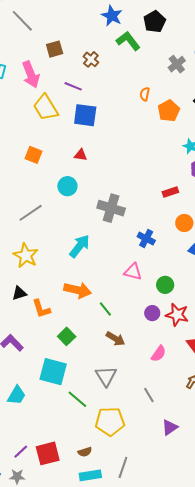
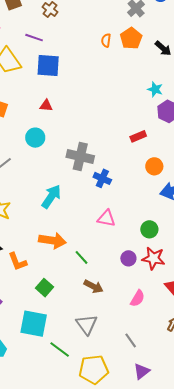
orange pentagon: (169, 111) -> (131, 38), moved
blue cross: (146, 239) -> (102, 178), moved
green circle: (165, 285) -> (149, 229), moved
purple triangle: (170, 427) -> (142, 371), moved

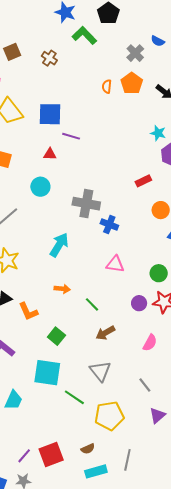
purple line: (34, 38) -> (71, 136), moved
orange arrow: (52, 241) -> (62, 289), size x0.6
brown arrow: (94, 286) -> (105, 333), turned 126

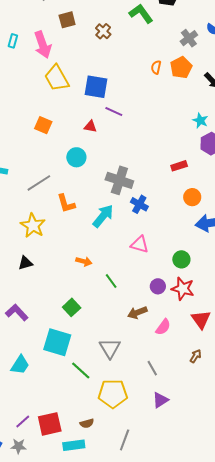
cyan arrow: (59, 245) -> (103, 216), moved
orange L-shape: (28, 311) -> (66, 204), moved
brown arrow: (105, 333) -> (137, 313), moved
cyan rectangle: (96, 471) -> (74, 445), moved

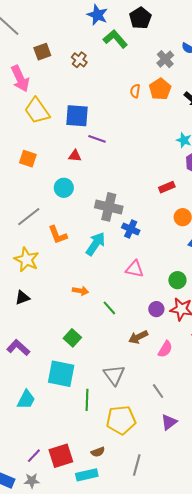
green line: (81, 371) -> (87, 400), turned 55

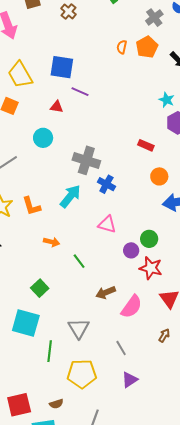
yellow trapezoid: (37, 111) -> (20, 75), moved
red rectangle: (167, 187) -> (146, 145), turned 42
orange L-shape: (58, 235) -> (31, 206), moved
purple circle: (156, 309) -> (131, 250), moved
pink semicircle: (165, 349) -> (132, 307), size x1.4

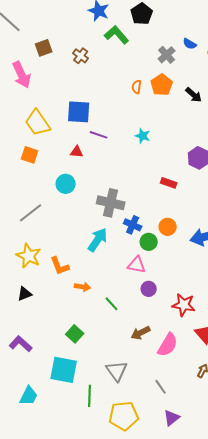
cyan star: (167, 100) -> (143, 136), moved
orange circle: (159, 176) -> (168, 227), moved
orange L-shape: (31, 206) -> (60, 266), moved
green circle: (149, 239) -> (149, 242), moved
purple circle: (131, 250) -> (149, 289), moved

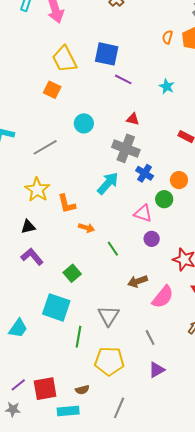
red triangle: (77, 152) -> (133, 119), moved
green circle: (149, 242) -> (164, 199), moved
purple L-shape: (21, 344) -> (32, 257), moved

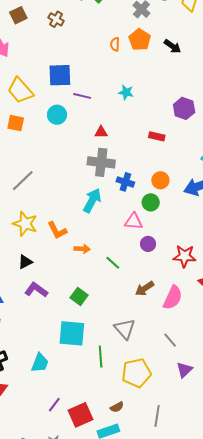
cyan circle: (84, 123) -> (57, 115), moved
purple line: (18, 385) -> (54, 405), moved

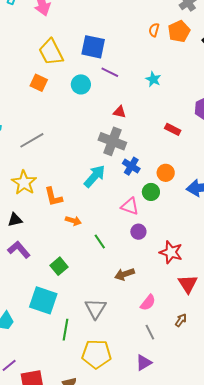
pink semicircle: (173, 298) -> (148, 303), moved, size x0.7
gray line: (170, 340) -> (150, 332), moved

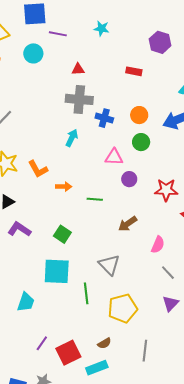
cyan arrow: (95, 176) -> (72, 138), size x0.7
green circle: (151, 192) -> (141, 142), moved
green line: (100, 241) -> (95, 199), turned -35

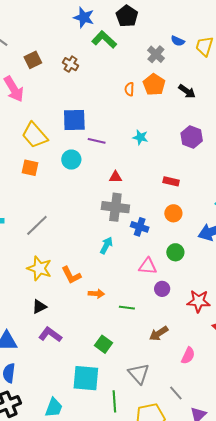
purple hexagon: (160, 42) -> (192, 137), moved
orange circle: (139, 115) -> (173, 213), moved
green square: (62, 234) -> (103, 344), moved
gray line: (168, 273) -> (176, 393), moved

